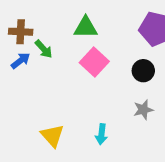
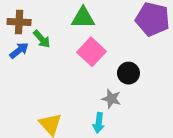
black circle: (143, 71) -> (128, 73), moved
gray star: (143, 110) -> (111, 99), moved, turned 30

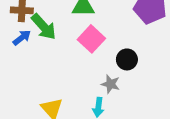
green arrow: (42, 39) -> (44, 27), size x1.5

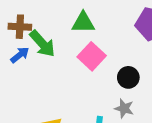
gray star: (111, 84) -> (124, 108), moved

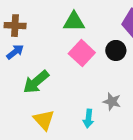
green arrow: (42, 44) -> (36, 82), moved, turned 92
black circle: (128, 77) -> (116, 50), moved

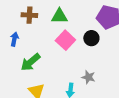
brown cross: (15, 26) -> (29, 15), moved
blue arrow: (15, 52) -> (14, 39), turned -40

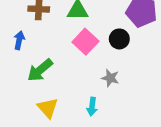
gray star: (88, 77) -> (110, 78), moved

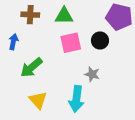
pink square: (85, 42) -> (71, 43), turned 35
cyan arrow: (92, 107) -> (76, 99), size x1.6

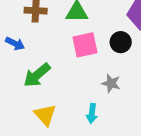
blue arrow: (13, 42) -> (15, 44), turned 104
cyan arrow: (76, 99) -> (92, 113), size x0.6

